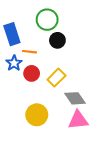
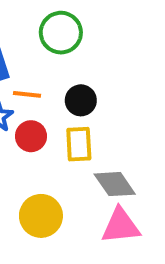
black circle: (57, 40) -> (81, 100), moved
yellow rectangle: (56, 78) -> (79, 144), turned -48

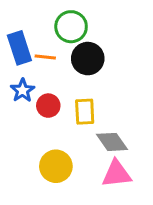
orange line: (27, 94) -> (45, 57), moved
black circle: (81, 100) -> (88, 59), moved, size x1.4

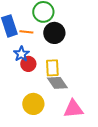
blue star: (23, 90) -> (21, 54), moved
gray diamond: (112, 142) -> (57, 83), moved

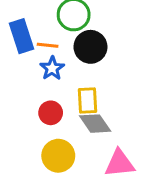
blue star: (21, 54) -> (52, 68), moved
red circle: (28, 64) -> (51, 113), moved

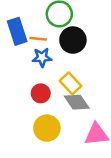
blue star: (52, 68) -> (42, 57), turned 30
yellow rectangle: (87, 101) -> (70, 83), turned -40

